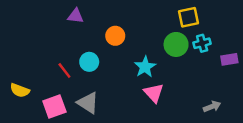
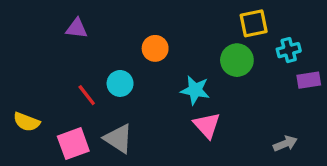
purple triangle: (76, 16) -> (77, 28), moved
cyan cross: (202, 43) -> (289, 50), moved
cyan star: (145, 67) -> (195, 90), turned -30

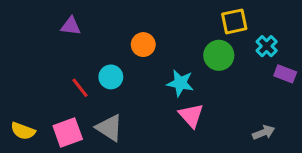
cyan cross: (289, 50) -> (267, 46), turned -30
purple rectangle: (309, 80) -> (285, 74), turned 30
yellow semicircle: (27, 122) -> (23, 131), moved

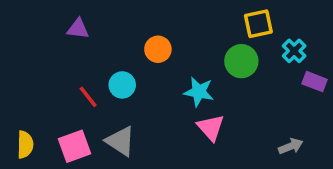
yellow semicircle: (23, 131) -> (25, 145), turned -110

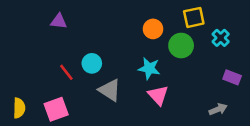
orange circle: (158, 49) -> (153, 29), moved
purple rectangle: (315, 82) -> (232, 77), moved
gray triangle: (120, 141) -> (110, 90), moved

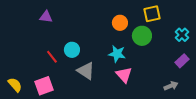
cyan cross: (221, 38) -> (182, 35), moved
purple rectangle: (232, 77) -> (182, 61), turned -64
yellow semicircle: (19, 108) -> (15, 85), turned -42

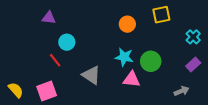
green circle: (142, 36) -> (151, 61), moved
cyan circle: (72, 50) -> (67, 42), moved
pink triangle: (124, 75) -> (132, 79), turned -42

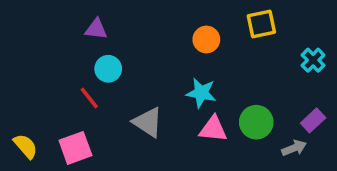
purple triangle: (49, 18) -> (96, 29), moved
green circle: (151, 61) -> (256, 122), moved
purple rectangle: (193, 64) -> (313, 120), moved

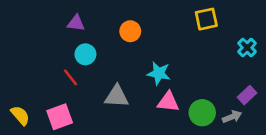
orange circle: (206, 39) -> (130, 31), moved
gray triangle: (148, 122) -> (117, 96), turned -30
green circle: (256, 122) -> (202, 113), moved

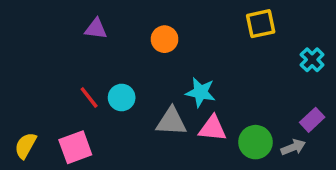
cyan circle: (85, 54) -> (122, 97), moved
gray triangle: (117, 96) -> (171, 122), moved
yellow semicircle: (20, 115) -> (26, 146), turned -110

